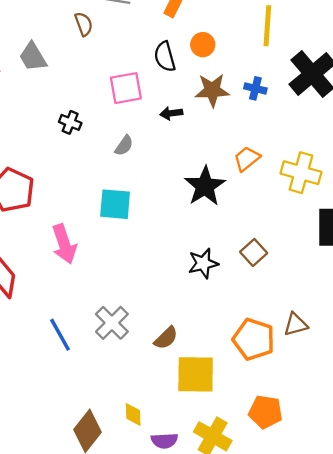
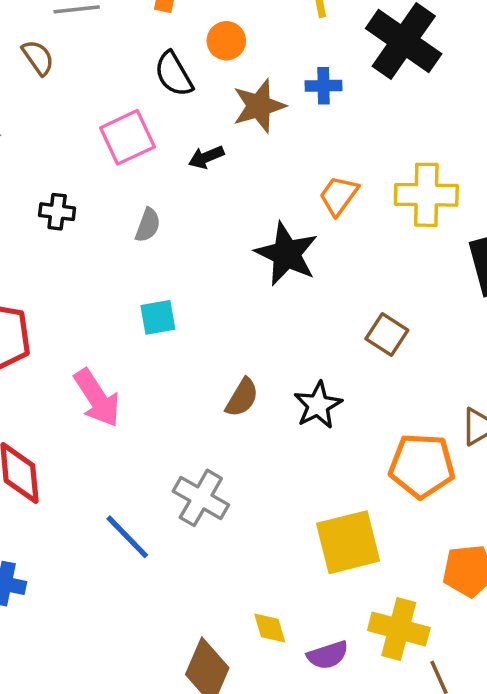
cyan square: (115, 204) -> (158, 317), size x0.7
black star: (203, 263) -> (318, 405), moved
brown semicircle: (166, 338) -> (242, 398), moved

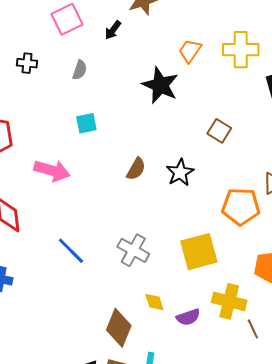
black arrow: (206, 157) -> (113, 30), turned -30
pink arrow: (97, 398) -> (52, 171), turned -40
gray cross: (201, 498) -> (133, 250), moved

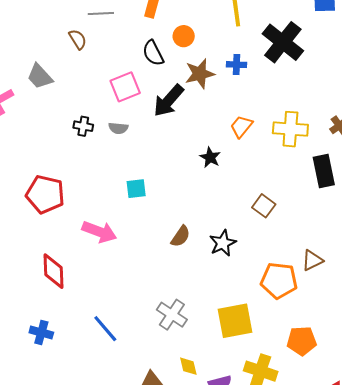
black arrow: (113, 30) -> (169, 101), size x1.8
gray semicircle: (80, 70) -> (118, 128), moved, turned 72
black star: (160, 85) -> (210, 157), size x0.6
blue line: (71, 251) -> (105, 329), moved

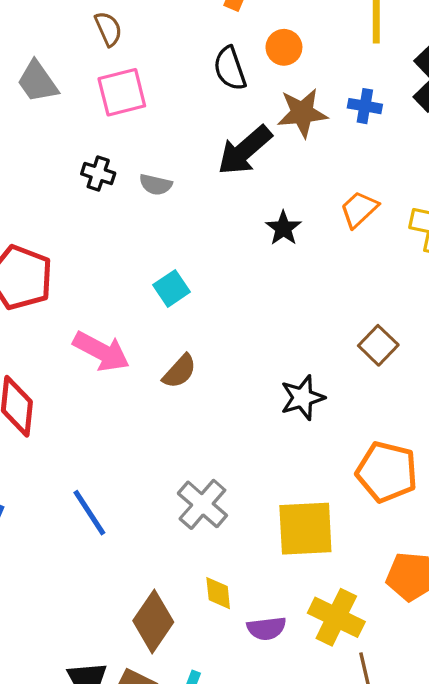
pink square: (125, 87) -> (122, 92), moved
black star: (210, 157) -> (283, 228), moved
cyan square: (136, 189) -> (172, 288), turned -35
brown semicircle: (181, 236) -> (180, 371), moved

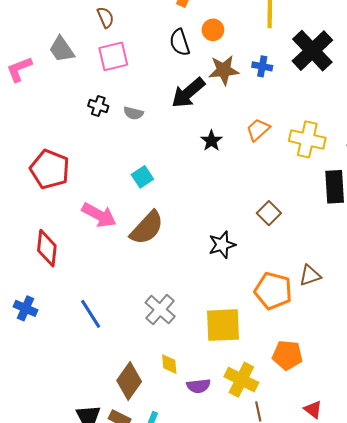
brown semicircle: (180, 371) -> (147, 228), size x1.6

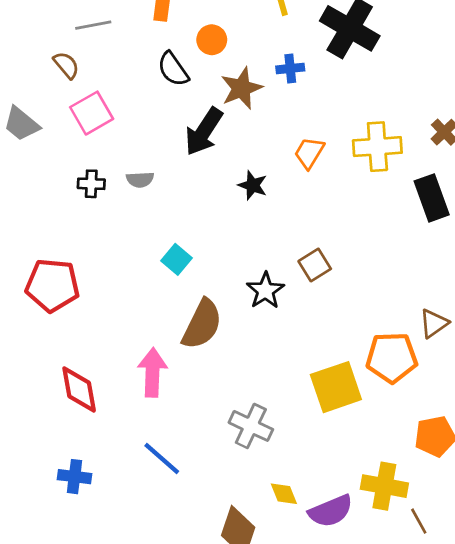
brown square: (269, 213) -> (315, 265), moved, turned 30
pink arrow: (99, 215) -> (152, 372), moved, turned -100
black star: (222, 245) -> (265, 291), moved
yellow square: (223, 325) -> (336, 387), moved
purple semicircle: (198, 386) -> (331, 511), size x1.4

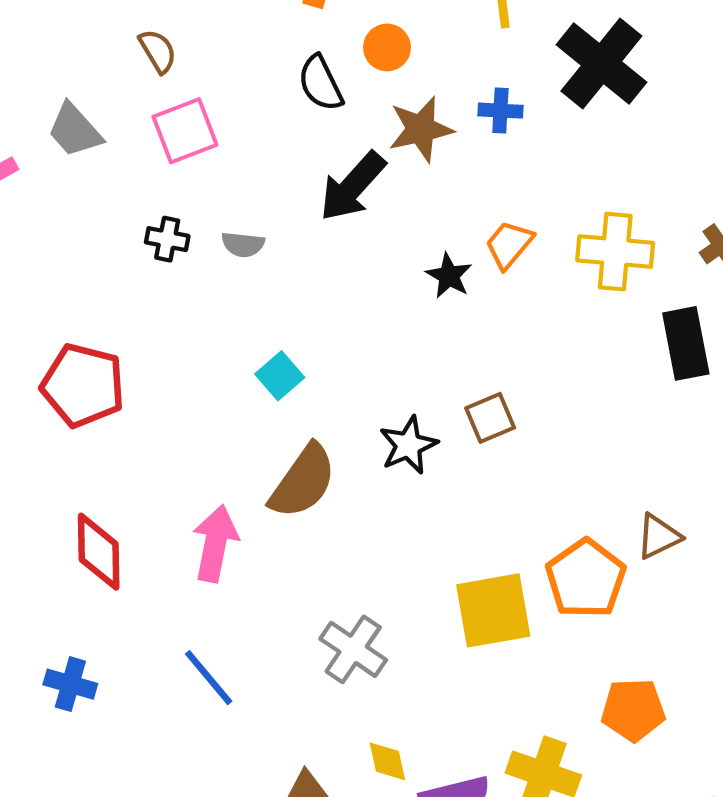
black star: (253, 185) -> (449, 276), moved
orange pentagon: (392, 358) -> (586, 579), turned 30

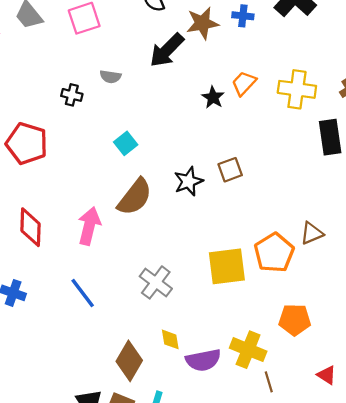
black cross: (167, 239) -> (72, 95), moved

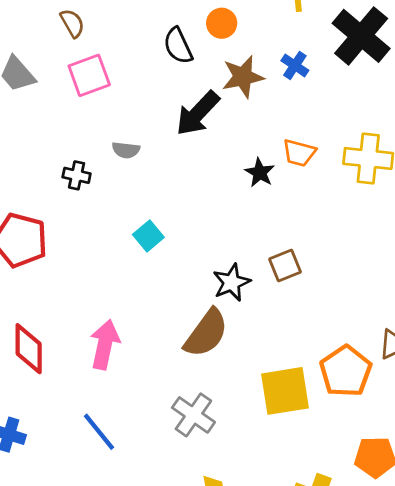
blue cross: (243, 16) -> (295, 65), turned 30
orange trapezoid: (244, 83) -> (299, 153), turned -116
brown semicircle: (135, 197) -> (206, 333), moved

